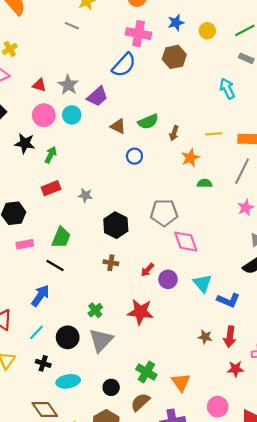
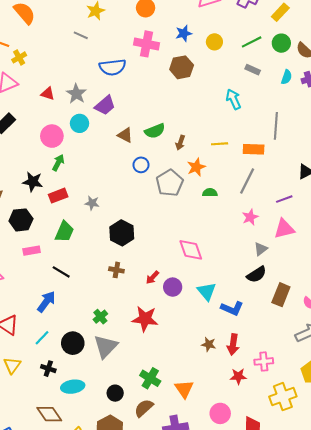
blue semicircle: (124, 65) -> (113, 67), moved, turned 40
pink circle: (44, 115) -> (52, 136), moved
black star: (25, 143) -> (33, 182), moved
gray pentagon: (164, 213) -> (170, 183), moved, turned -30
green trapezoid: (61, 237) -> (64, 232), moved

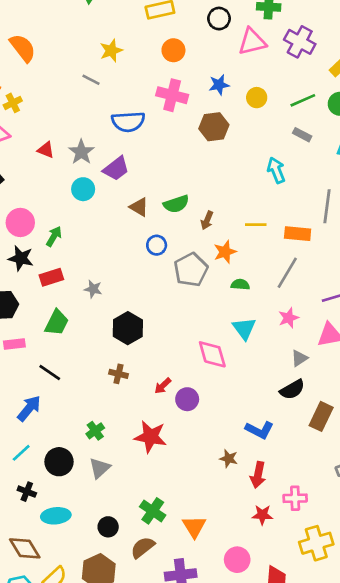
pink circle: (52, 136) -> (20, 222), moved
cyan triangle: (207, 291) -> (244, 328), moved
brown star: (209, 344) -> (229, 459), moved
gray triangle: (106, 346) -> (100, 468), size x0.7

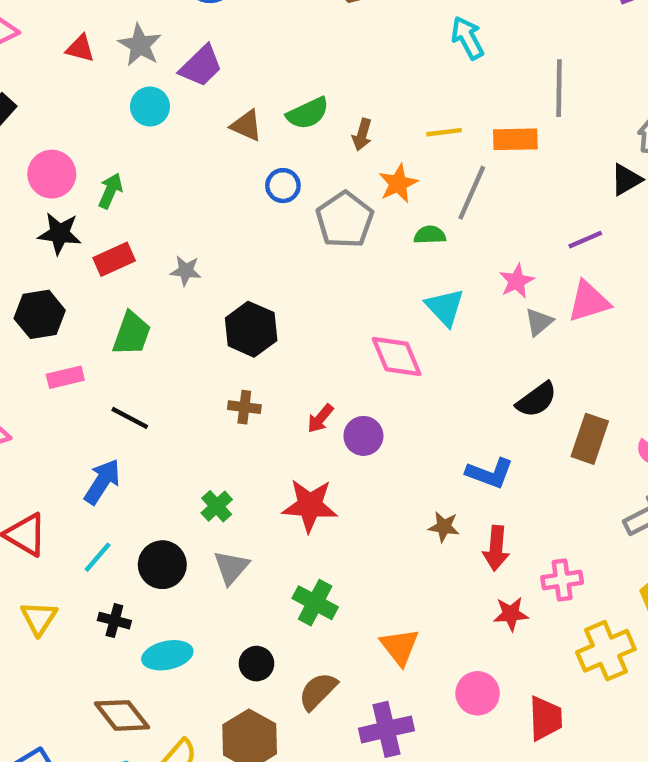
gray line: (287, 273) -> (472, 193), moved
gray triangle: (299, 358) -> (539, 322), moved
green cross: (153, 511) -> (315, 603), moved

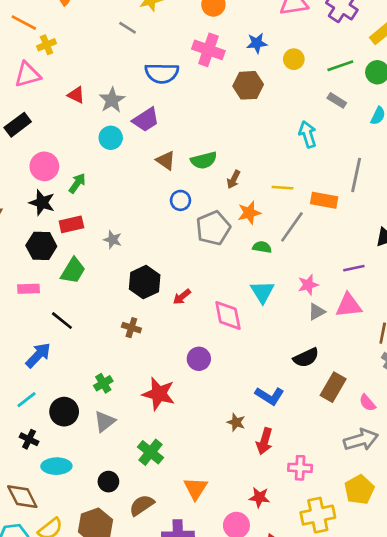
black hexagon: (40, 314) -> (41, 246), moved
red arrow: (320, 418) -> (182, 297), moved
red star: (511, 614) -> (259, 497), moved

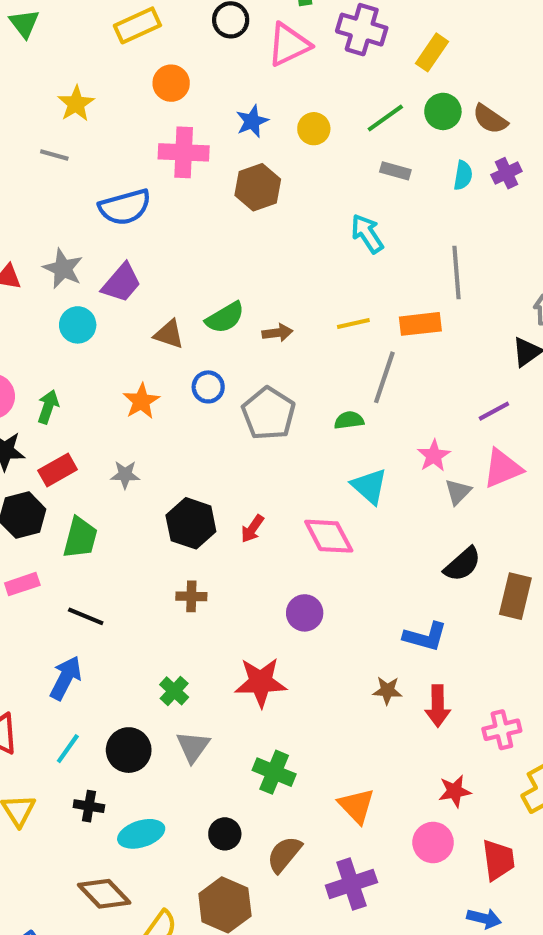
brown arrow: (234, 179) -> (277, 333), turned -108
orange star: (249, 213) -> (141, 401), moved

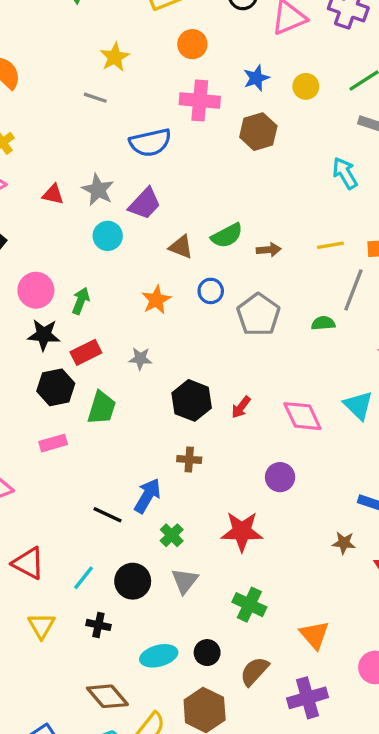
cyan triangle: (369, 486) -> (358, 405), moved
black line: (86, 616) -> (107, 515), moved
blue arrow: (66, 678) -> (147, 496), moved
cyan ellipse: (141, 834) -> (159, 656), moved

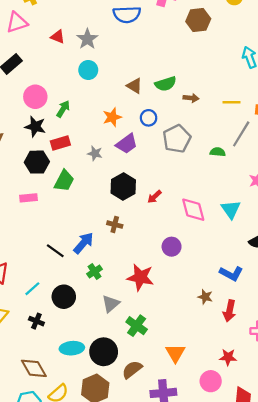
purple trapezoid: (145, 204) -> (127, 144), moved
gray triangle: (185, 581) -> (111, 304), moved
black circle: (207, 653) -> (104, 352), size x1.6

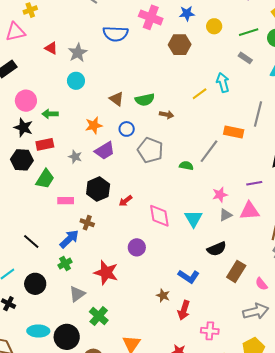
yellow line: (232, 102) -> (200, 94), moved, turned -42
green arrow: (63, 109) -> (50, 114), turned -126
gray pentagon: (177, 139) -> (150, 150), turned -30
pink rectangle: (28, 198) -> (66, 201), moved
blue arrow: (83, 243) -> (69, 239), moved

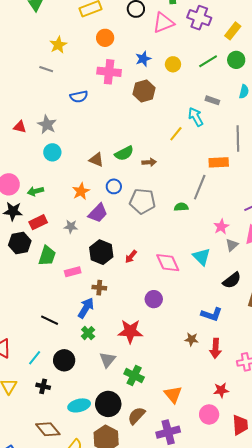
blue semicircle: (115, 34) -> (79, 97), size x0.7
gray rectangle: (245, 58) -> (212, 100), moved

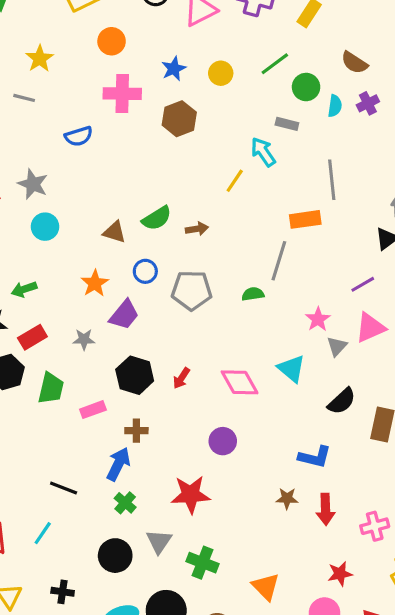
green circle: (236, 60) -> (306, 87), moved
cyan line: (35, 358) -> (43, 533), moved
black circle: (64, 360) -> (115, 556), moved

